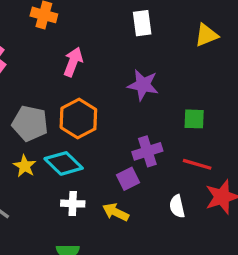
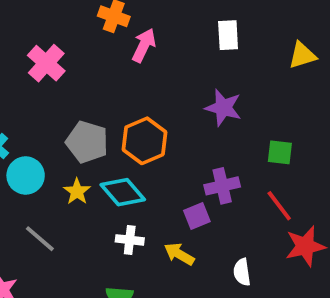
pink arrow: (73, 62) -> (144, 45), moved
red line: (197, 164) -> (279, 206), turned 32
white semicircle: (177, 206) -> (242, 272), moved

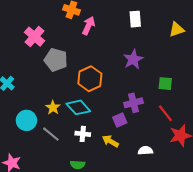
purple star: (223, 108) -> (133, 59), turned 30
gray pentagon: (87, 142) -> (56, 60), moved
cyan circle: (26, 175) -> (26, 120), moved
gray line: (40, 239) -> (51, 134), moved
white semicircle: (242, 272) -> (145, 151), turned 96

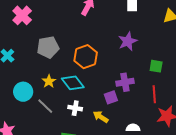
pink cross: (34, 37) -> (22, 15), moved
gray pentagon: (56, 60) -> (48, 47), moved, turned -30
red line: (165, 113) -> (154, 94), turned 30

